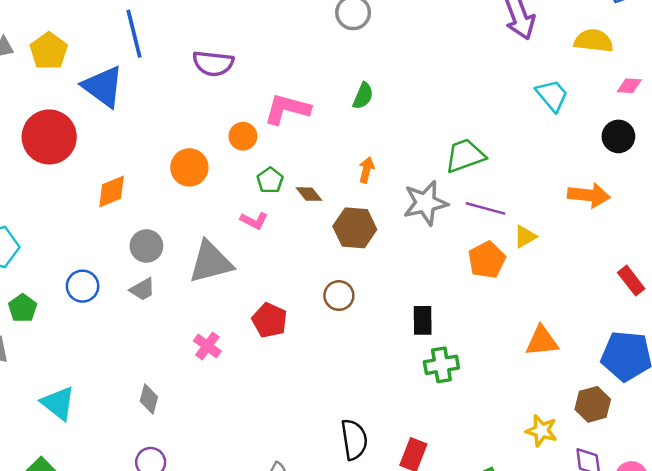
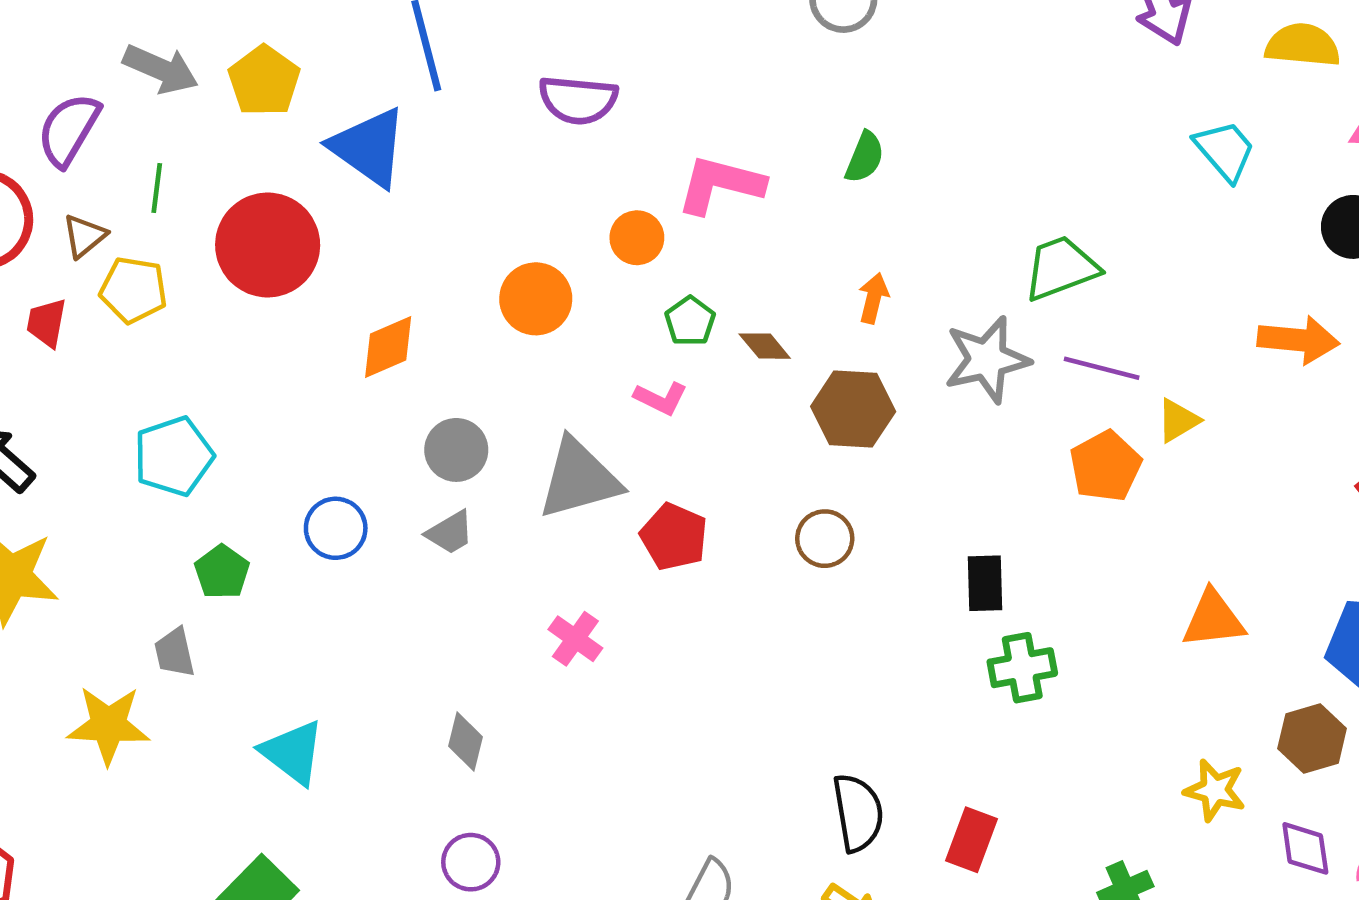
red pentagon: (270, 320) -> (674, 537), moved

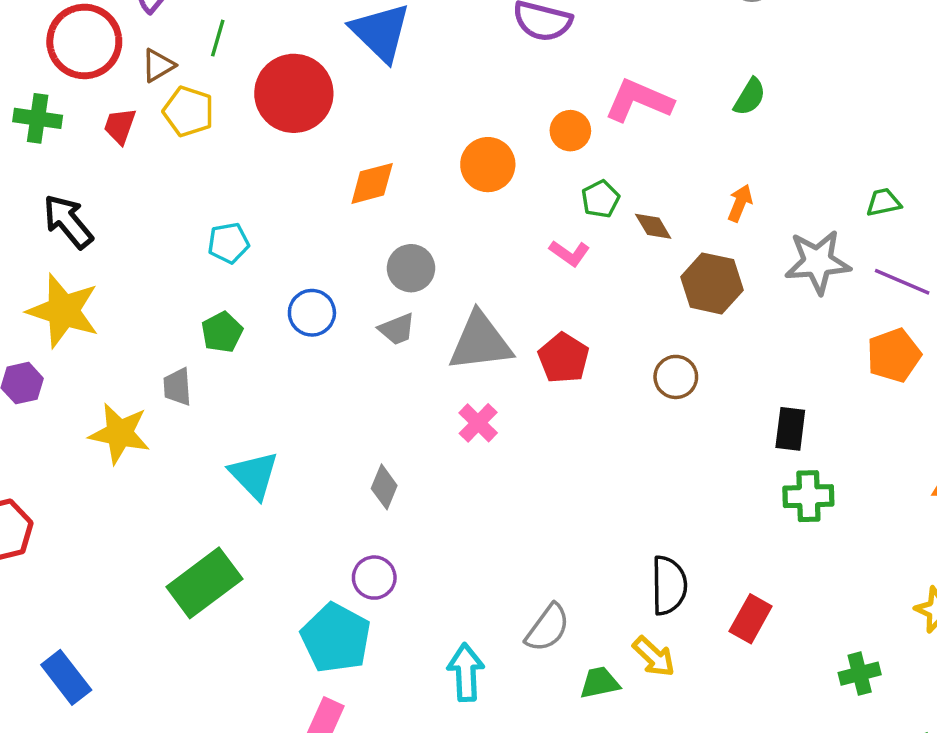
green trapezoid: (1061, 268) -> (883, 202), size x0.6
cyan pentagon: (174, 456) -> (228, 243), moved, size x0.7
gray triangle: (579, 479) -> (480, 342), moved

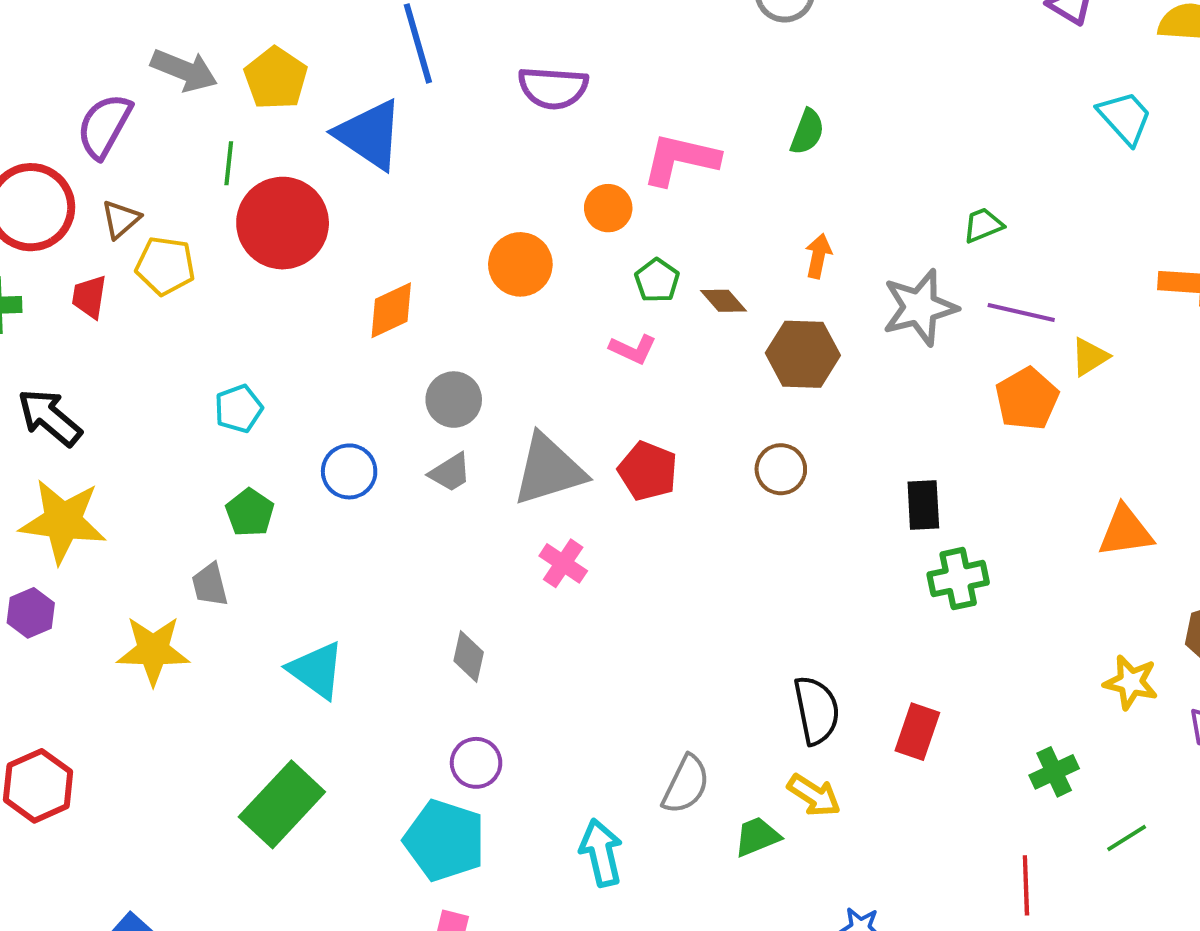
green line: (218, 38) -> (229, 163), moved

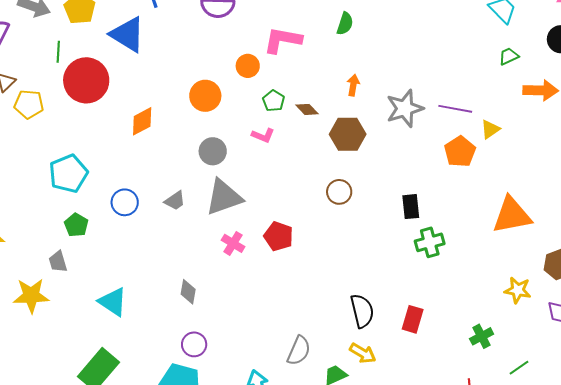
green trapezoid: (983, 225) -> (509, 56), moved
gray circle: (454, 400) -> (213, 151), moved
cyan pentagon: (239, 409) -> (68, 174), size x1.6
red pentagon: (648, 471) -> (279, 236), moved
orange triangle: (1125, 531) -> (512, 215), size x1.4

